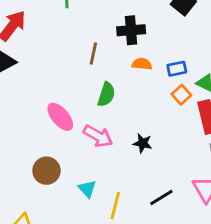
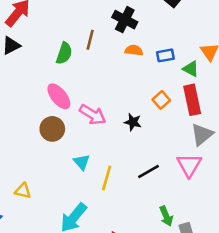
black cross: (131, 30) -> (125, 20), turned 30
green semicircle: (106, 94) -> (64, 53), moved
orange square: (181, 95) -> (161, 100), moved
brown circle: (46, 171) -> (52, 129), moved

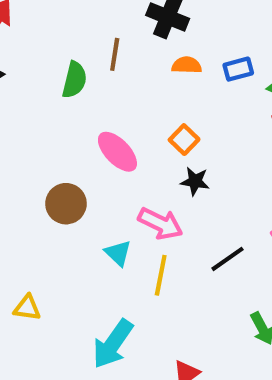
pink ellipse: (59, 96) -> (117, 152), moved
orange square: (161, 100) -> (184, 140), moved
pink arrow: (93, 115) -> (160, 224), moved

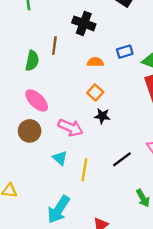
orange semicircle: (187, 65) -> (95, 62), moved
pink ellipse: (117, 152) -> (37, 101), moved
pink arrow: (160, 224) -> (71, 128), moved

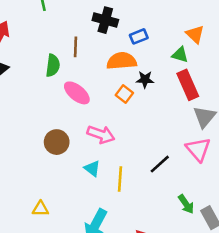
blue rectangle: (125, 52) -> (139, 36), moved
orange semicircle: (95, 62) -> (122, 61), size x1.6
pink ellipse: (37, 101) -> (77, 93), moved
black star: (102, 116) -> (145, 79), moved

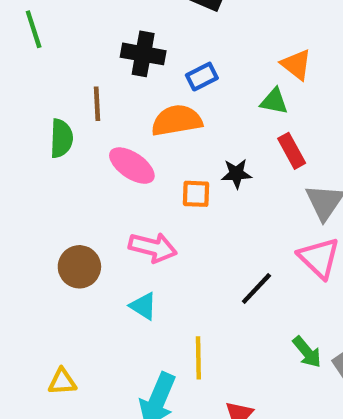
black star: (145, 79) -> (236, 174), moved
red rectangle: (188, 85) -> (292, 151), size x0.7
pink ellipse: (77, 93) -> (132, 166), moved
orange square: (124, 94) -> (196, 194), moved, turned -30
yellow line: (120, 179) -> (198, 358), moved

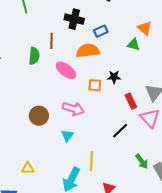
red rectangle: (292, 151) -> (131, 101), moved
cyan triangle: (143, 306) -> (67, 136), turned 32

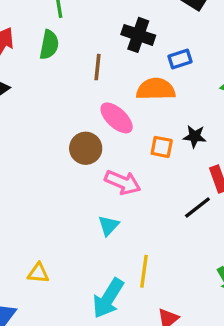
green semicircle: (34, 56) -> (49, 45), moved
brown circle: (39, 116) -> (86, 148), moved
black line: (120, 131) -> (197, 207), moved

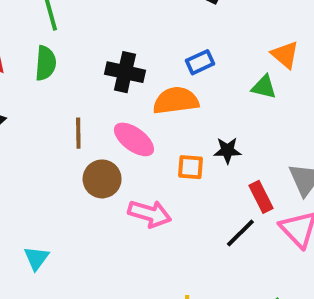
black cross: (138, 35) -> (125, 72), moved
brown line: (97, 67) -> (78, 133), moved
cyan triangle: (109, 226) -> (36, 258), moved

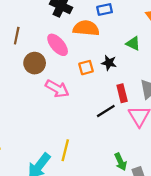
green triangle: (264, 87) -> (133, 44), moved
brown line: (78, 133) -> (17, 36), moved
orange square: (191, 167) -> (86, 68), turned -32

